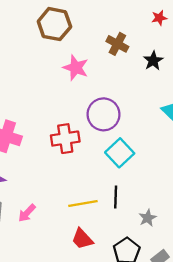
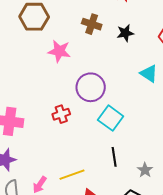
black star: (153, 61) -> (125, 33), turned 30
red cross: (65, 139) -> (61, 114), size x0.7
yellow line: (83, 204) -> (72, 175), moved

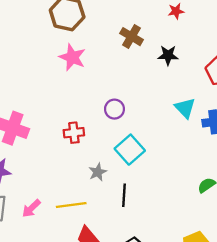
pink star: (59, 51) -> (72, 57), moved
purple circle: (91, 87) -> (114, 109), size x0.6
gray star: (145, 170) -> (98, 172), moved

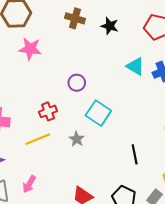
black star: (168, 55) -> (110, 26), turned 30
black line: (124, 195) -> (135, 154), moved
yellow line: (71, 205) -> (38, 139), moved

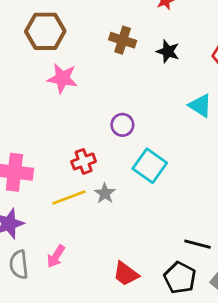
gray star: (77, 139) -> (105, 193), moved
black line: (135, 154) -> (197, 244), moved, turned -66

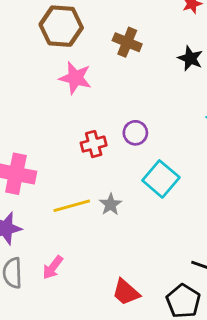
brown cross: (123, 40) -> (127, 42), moved
red cross: (84, 161) -> (94, 144), moved

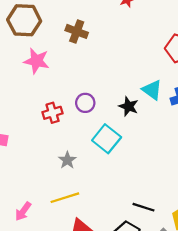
black star: (190, 58) -> (129, 106), moved
yellow line: (72, 206) -> (65, 198), moved

